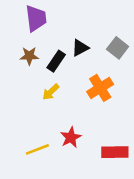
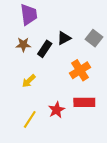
yellow arrow: (51, 92) -> (29, 81), moved
yellow line: (37, 149) -> (30, 119), turned -36
red rectangle: (115, 152) -> (84, 102), moved

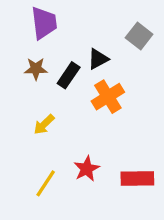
gray square: (94, 38) -> (139, 36), moved
orange cross: (80, 70) -> (108, 97), moved
red rectangle: (84, 102) -> (137, 179), moved

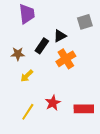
gray square: (139, 36) -> (85, 22), turned 35
brown star: (36, 69) -> (18, 54), moved

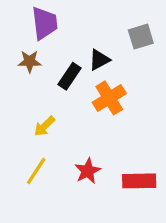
brown star: (18, 54) -> (30, 61), moved
yellow line: (28, 112) -> (36, 171), moved

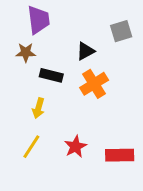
black rectangle: (69, 76) -> (51, 75), moved, turned 70
yellow arrow: (45, 126) -> (38, 108), turned -30

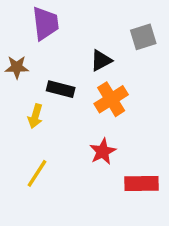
brown star: (26, 53) -> (17, 67), moved
yellow arrow: (38, 108) -> (35, 116), moved
red star: (76, 147) -> (103, 151), moved

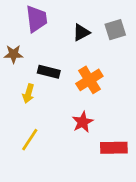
black triangle: (101, 60) -> (81, 32), moved

